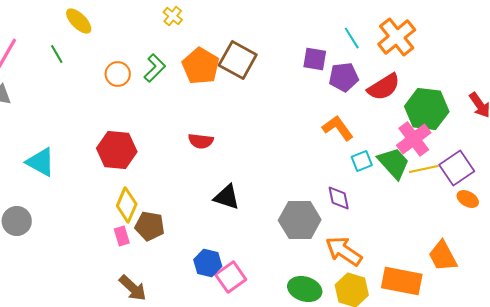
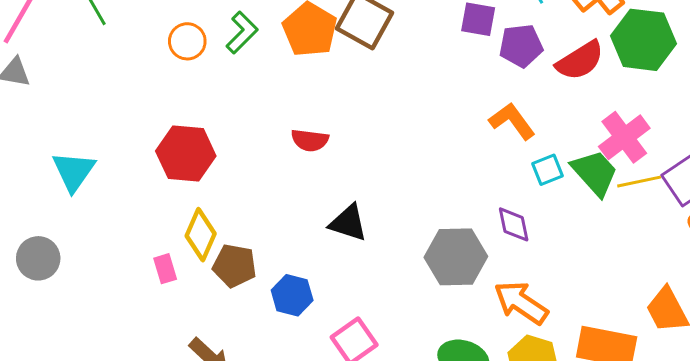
green hexagon: (427, 109) -> (643, 40), moved
cyan triangle: (41, 162) -> (74, 171), turned 36
pink rectangle: (122, 236) -> (165, 269), moved
blue hexagon: (208, 263) -> (292, 295), moved

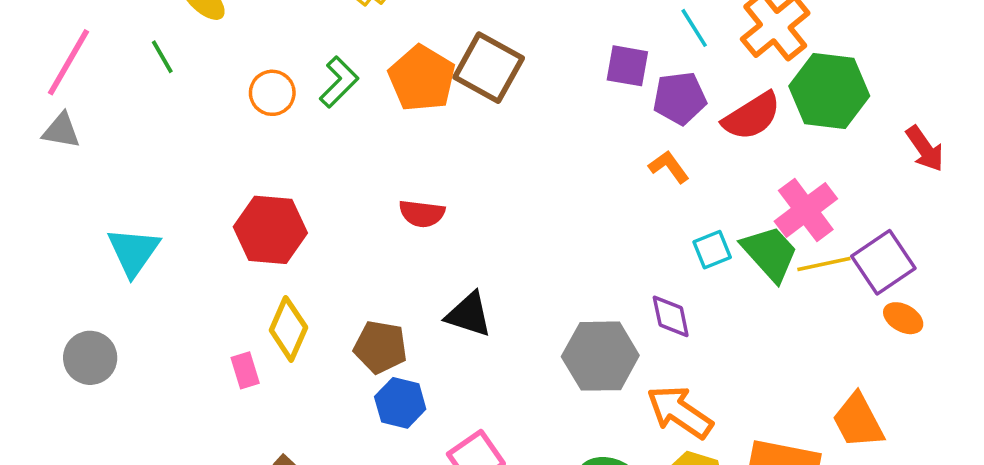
orange L-shape: (512, 121) -> (669, 167), moved, size x0.7
brown pentagon: (235, 266) -> (380, 347), moved

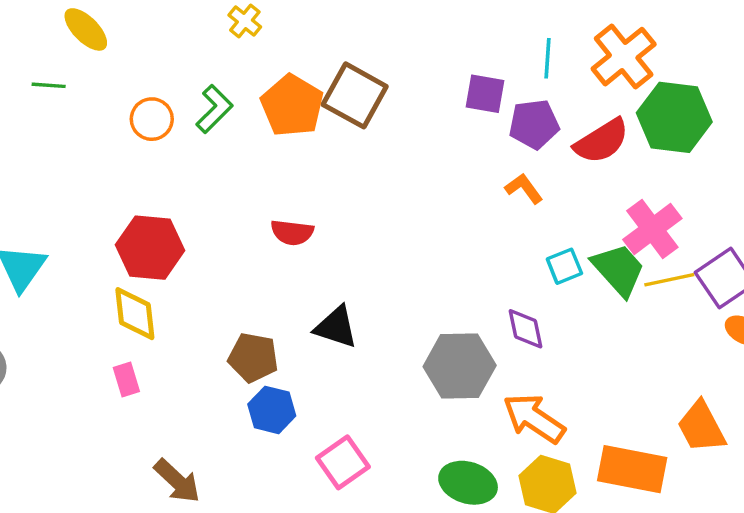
cyan line: (694, 28) -> (547, 58), turned 36
green line: (162, 57) -> (49, 85), turned -56
yellow diamond: (288, 329) -> (135, 314), moved, turned -30

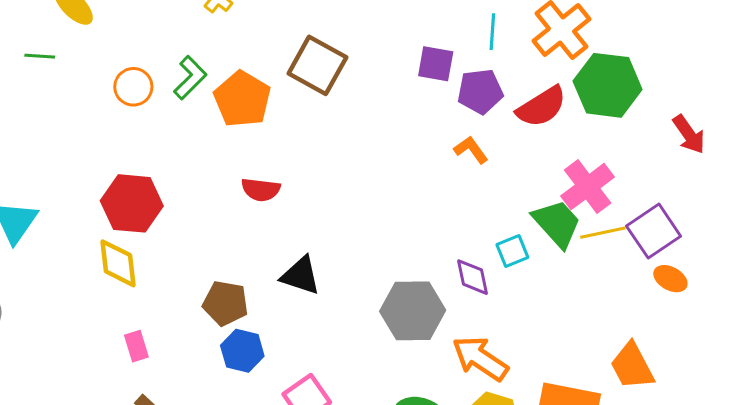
orange pentagon: (292, 106) -> (242, 99), moved
cyan square: (564, 266) -> (512, 251), moved
pink rectangle: (126, 380) -> (136, 346), moved

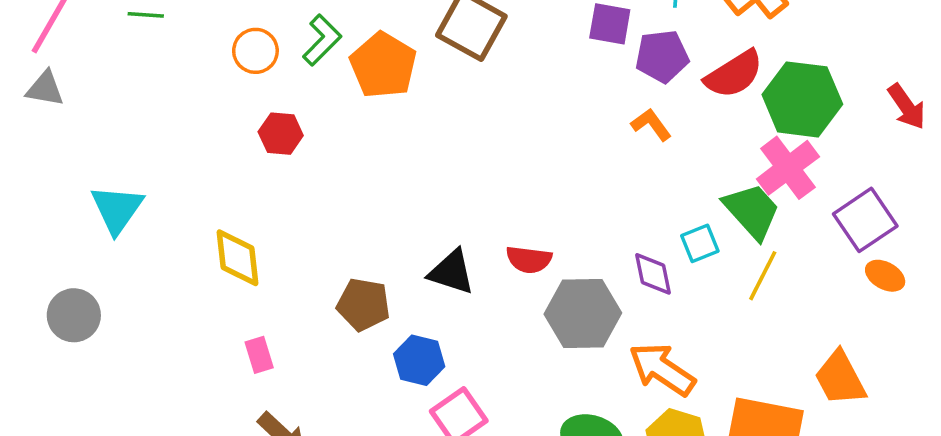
green hexagon: (608, 85) -> (802, 99), moved
red semicircle: (261, 190) -> (529, 260), moved
red hexagon: (132, 203) -> (281, 134), moved, size x0.6
yellow line: (603, 233) -> (763, 276), moved, turned -51
blue hexagon: (242, 351) -> (419, 360), moved

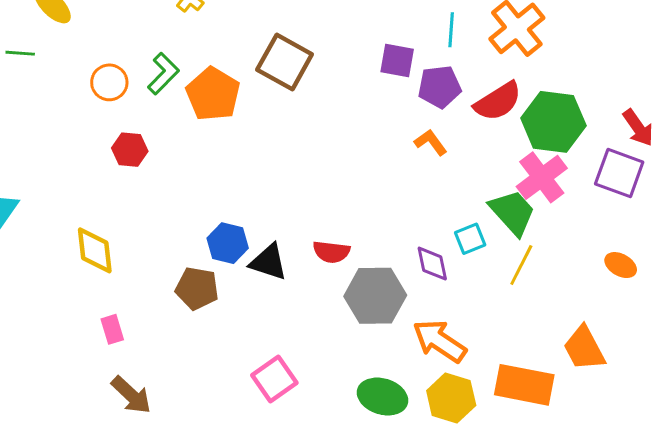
purple square: (865, 220) -> (619, 173), moved, turned -36
blue hexagon: (419, 360) -> (228, 243), moved

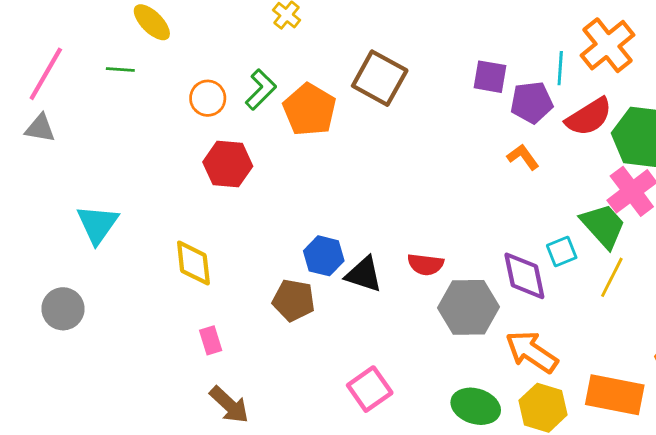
cyan line: (451, 30) -> (560, 68), moved
red hexagon: (130, 150) -> (228, 164), size x1.4
purple diamond: (432, 264) -> (524, 276), size x1.4

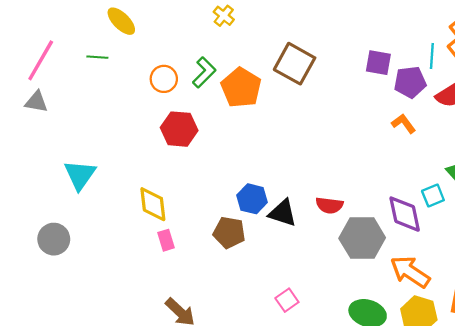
pink rectangle: (211, 340) -> (166, 240), moved
pink square: (370, 389) -> (287, 300), size x0.7

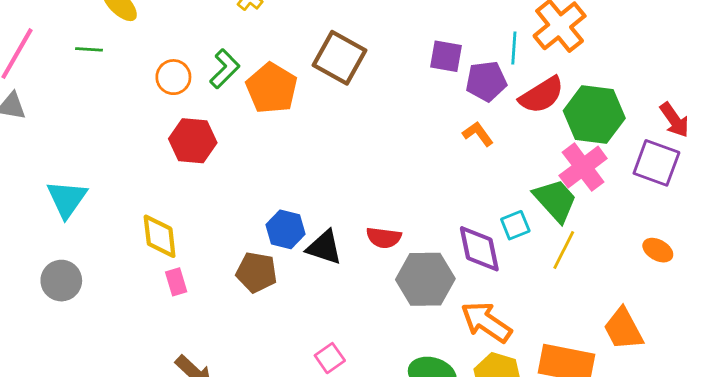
gray circle: (54, 239) -> (61, 281), moved

